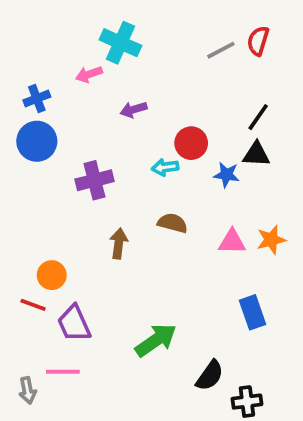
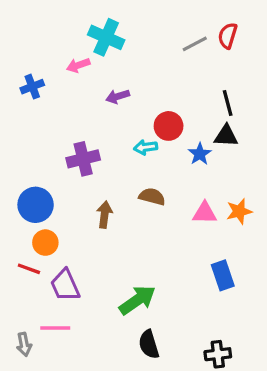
black line: (258, 117) -> (228, 103), turned -50
blue circle: (37, 141) -> (36, 205), moved
blue star: (226, 175) -> (200, 154), turned 30
black semicircle: (210, 376) -> (149, 344), moved, turned 128

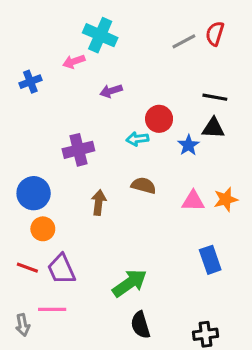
black line: (228, 103) -> (215, 97), turned -65
red line: (29, 269) -> (27, 268), moved

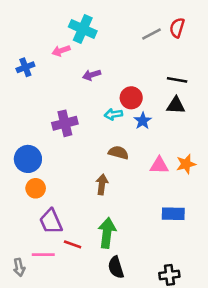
blue star: (188, 145) -> (143, 121), moved
brown arrow: (99, 203) -> (102, 184), moved
blue rectangle: (210, 260) -> (173, 214), turned -70
red line: (27, 268) -> (73, 244), moved
green arrow: (130, 283) -> (107, 233), turned -48

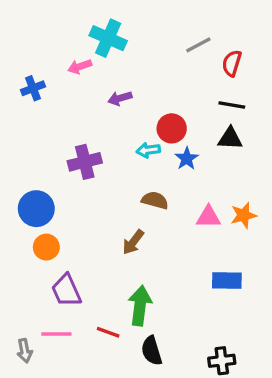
red semicircle: (177, 28) -> (232, 63), moved
brown arrow: (102, 184) -> (133, 242), turned -150
red line: (73, 244) -> (108, 332), moved

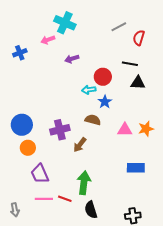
black line: (232, 105) -> (130, 64), moved
blue star: (187, 158) -> (105, 102), moved
purple cross: (85, 162) -> (60, 130), moved
pink line: (56, 334) -> (44, 199), moved

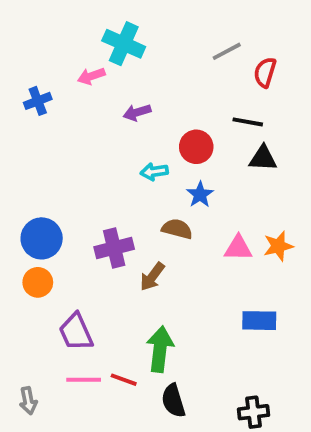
cyan arrow: (89, 90) -> (154, 172), moved
orange circle: (28, 148) -> (38, 282), moved

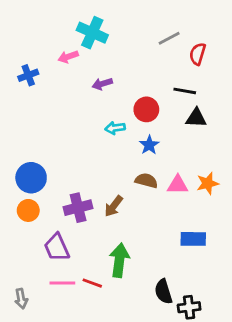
brown semicircle: (177, 229) -> (146, 181), moved
purple cross: (114, 248) -> (78, 208), moved
black semicircle: (173, 401) -> (163, 292), moved

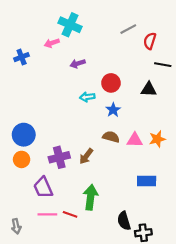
black line: (185, 91) -> (163, 65), moved

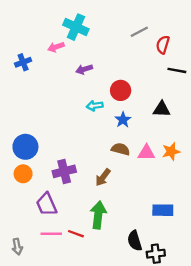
black triangle: (149, 89) -> (162, 109), moved
brown arrow: (86, 156) -> (103, 177), moved
blue rectangle: (147, 181) -> (163, 210), moved

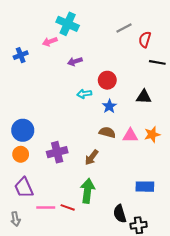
purple trapezoid: (47, 204) -> (24, 188), moved

